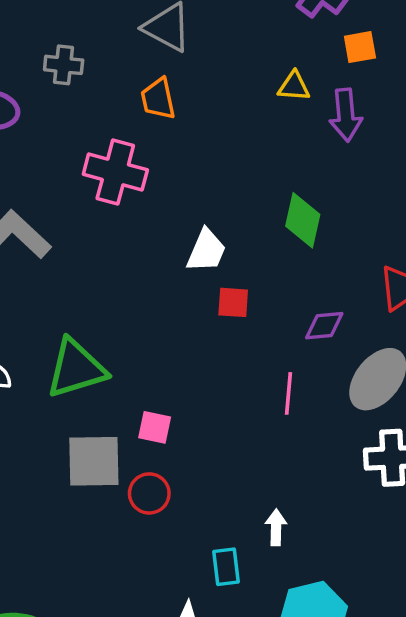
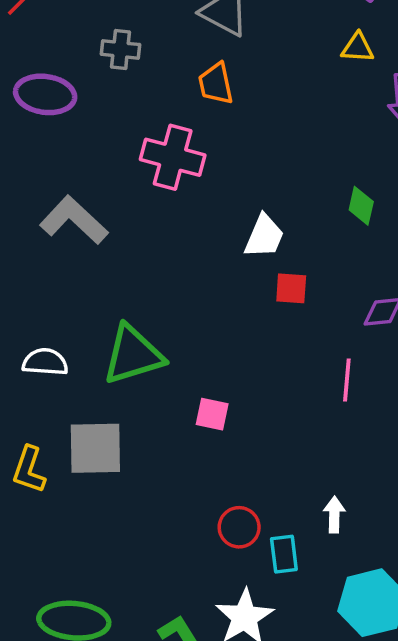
yellow triangle: (294, 86) -> (358, 48), moved
green diamond: (303, 220) -> (361, 206), size x0.7
gray square: (94, 461) -> (95, 448), moved
red circle: (149, 493) -> (239, 527), moved

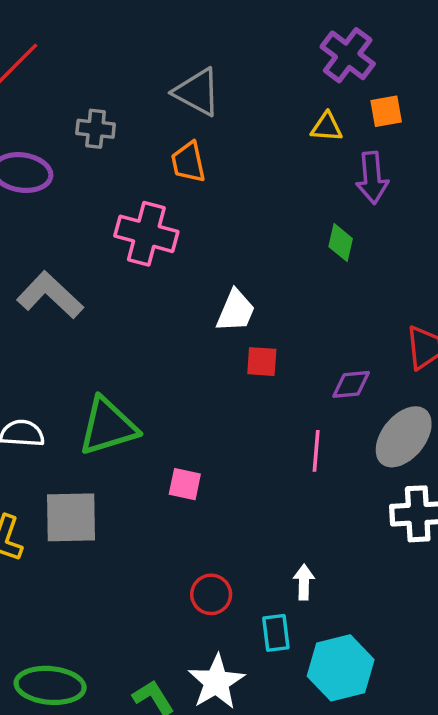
green diamond: (361, 206) -> (341, 243), moved
cyan rectangle: (284, 554) -> (276, 633), moved

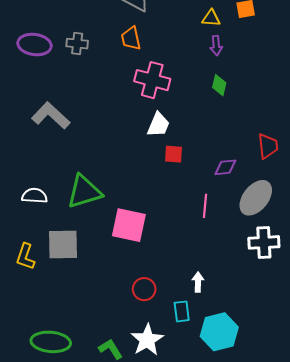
gray cross: (96, 129) -> (77, 44), moved
purple arrow: (372, 178) -> (216, 46), moved, size x0.7
pink cross: (146, 234) -> (152, 80), moved
pink square: (185, 484) -> (129, 225), size x1.8

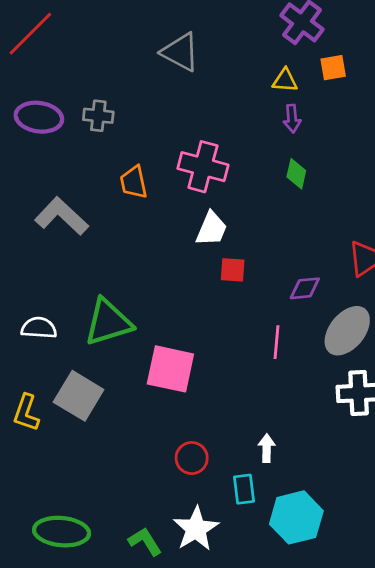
orange trapezoid: (131, 38) -> (134, 182), moved
gray square: (63, 244) -> (79, 396), turned 32

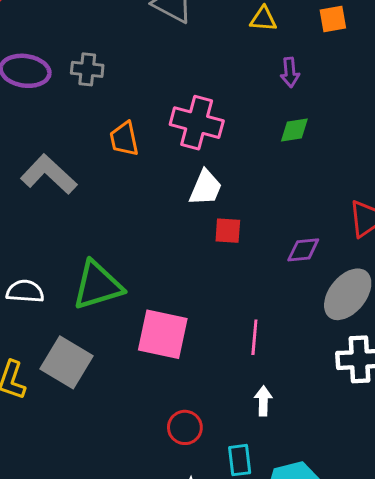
yellow triangle: (285, 80) -> (263, 19), moved
green diamond: (296, 174) -> (294, 130), turned 68
pink line: (277, 342) -> (254, 337), moved
white arrow: (267, 448) -> (263, 401), moved

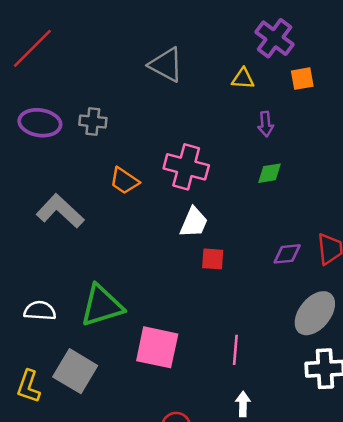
orange trapezoid: (124, 139) -> (124, 181), turned -44
purple diamond: (303, 250) -> (287, 254), moved

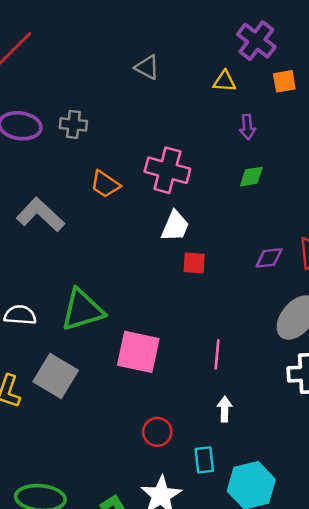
gray triangle: (166, 65) -> (147, 67), size x0.7

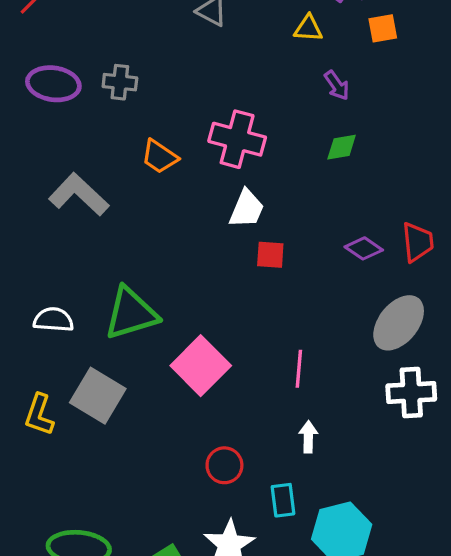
purple arrow: (247, 127) -> (337, 85), turned -30
purple diamond: (269, 258) -> (364, 248), turned 40
pink square: (138, 352) -> (201, 366), turned 33

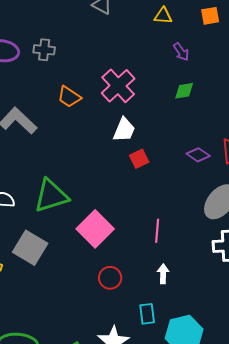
pink cross: (237, 139) -> (118, 86), turned 32
red square: (270, 255) -> (139, 159), turned -30
red circle: (224, 465) -> (110, 278), moved

